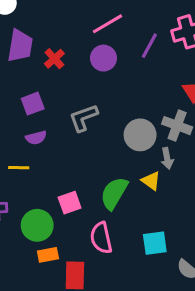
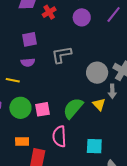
green circle: (37, 225) -> (20, 108), moved

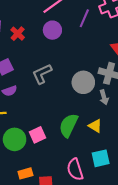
yellow triangle: (99, 104) -> (95, 126), moved
pink semicircle: (59, 136) -> (75, 169), moved

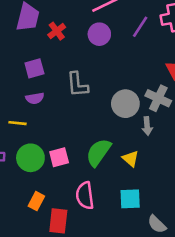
gray L-shape: (42, 74) -> (77, 85), turned -80
pink semicircle: (75, 169) -> (85, 196), moved
orange rectangle: (25, 173) -> (36, 201), turned -56

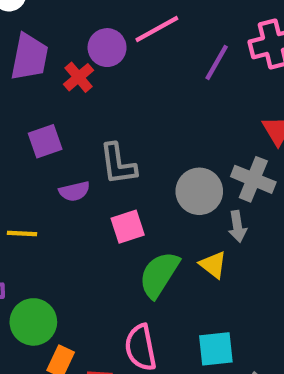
purple circle: (99, 34) -> (107, 48), moved
purple semicircle: (35, 98) -> (74, 191), moved
pink square: (59, 157) -> (128, 227), moved
green circle: (30, 158) -> (33, 322), moved
yellow triangle: (130, 159) -> (213, 265), moved

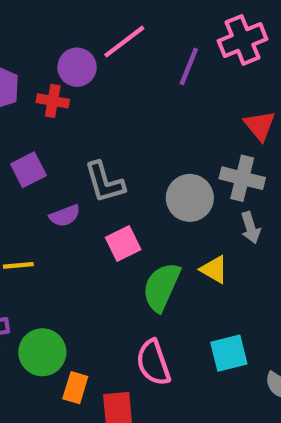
red cross: (79, 77) -> (53, 101), turned -32
gray arrow: (237, 226) -> (251, 228), moved

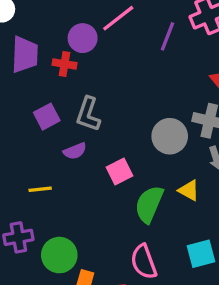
gray L-shape: (105, 182) -> (88, 114), moved, turned 36

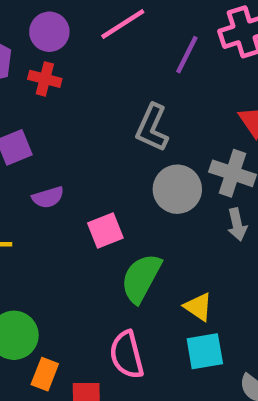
purple circle: (83, 38) -> (49, 32), moved
gray L-shape: (88, 114) -> (152, 128), moved
yellow triangle: (189, 190) -> (198, 307), moved

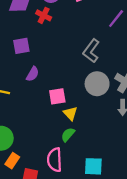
purple semicircle: (48, 197) -> (33, 74), turned -56
green semicircle: (141, 278) -> (68, 135), moved, size x0.6
yellow triangle: (198, 307) -> (70, 113), moved

